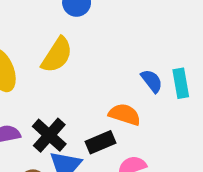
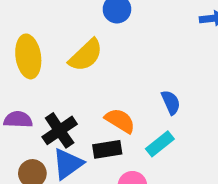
cyan rectangle: (181, 83) -> (160, 144), moved, turned 48
orange semicircle: (125, 114) -> (120, 121), moved

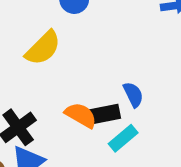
black rectangle: (107, 149) -> (105, 114), moved

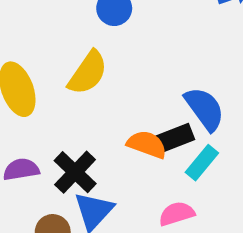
blue semicircle: (133, 95) -> (205, 109), size x1.5

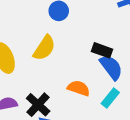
black rectangle: (175, 138) -> (102, 50), moved, turned 42

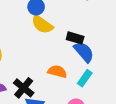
yellow semicircle: (44, 48) -> (42, 24), moved, turned 95

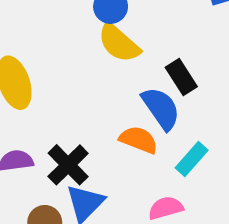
black rectangle: (75, 38) -> (181, 77), turned 35
blue semicircle: (84, 52) -> (161, 108), moved

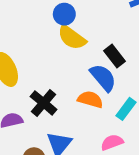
black cross: (68, 165) -> (44, 103), moved

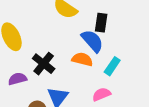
black rectangle: (114, 56) -> (101, 23), turned 48

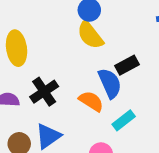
black rectangle: (101, 23) -> (127, 65), turned 36

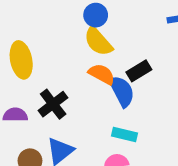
orange semicircle: (91, 101) -> (102, 74), moved
cyan rectangle: (124, 120) -> (125, 134), moved, turned 55

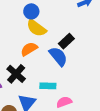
orange semicircle: (102, 74) -> (29, 49), moved, turned -48
cyan rectangle: (125, 134) -> (48, 86), moved

